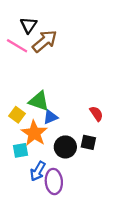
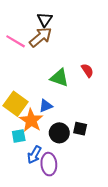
black triangle: (29, 25) -> (45, 19), moved
green triangle: (39, 101) -> (59, 78), moved
red semicircle: (96, 114) -> (87, 70), moved
yellow square: (17, 115) -> (16, 104), size x1.6

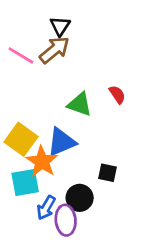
blue triangle: (46, 106) -> (61, 142), size x1.6
black circle: (59, 133) -> (80, 198), moved
cyan square: (19, 136) -> (25, 182), size x1.5

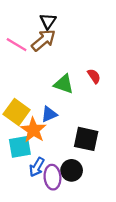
blue triangle: (61, 142) -> (49, 114), size x0.7
black square: (108, 173) -> (86, 139), size x1.6
black circle: (80, 198) -> (72, 170), moved

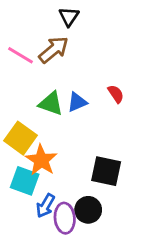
black triangle: (48, 21) -> (69, 17), moved
green triangle: (64, 84) -> (51, 104), moved
blue triangle: (49, 114) -> (77, 102), moved
cyan square: (20, 147) -> (25, 181), turned 30

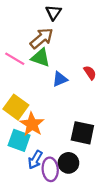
pink line: (21, 55) -> (15, 59), moved
green triangle: (51, 104) -> (41, 58), moved

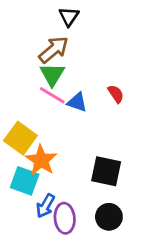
green triangle: (41, 58) -> (52, 75), turned 42
pink line: (15, 59) -> (52, 95), moved
blue triangle: (60, 79) -> (77, 102), turned 42
black circle: (68, 163) -> (109, 217), moved

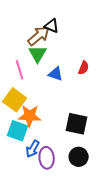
black triangle: (69, 16) -> (52, 26), moved, turned -42
red semicircle: (116, 94) -> (84, 68), turned 56
pink line: (52, 95) -> (20, 70), moved, turned 42
orange star: (41, 160) -> (30, 116), turned -30

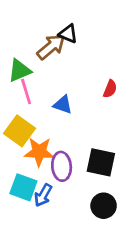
green triangle: (38, 54) -> (20, 71), moved, turned 36
blue triangle: (56, 74) -> (63, 105), moved
cyan square: (18, 131) -> (23, 187), moved
purple ellipse: (47, 158) -> (62, 166), moved

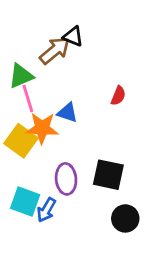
orange star: (39, 152) -> (42, 128), moved
black circle: (104, 206) -> (125, 218), moved

